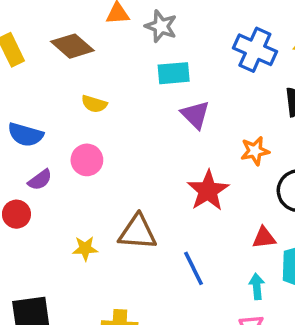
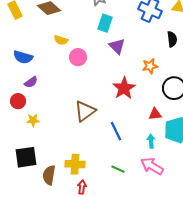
cyan rectangle: (174, 73) -> (105, 23), turned -66
pink circle: (87, 160) -> (78, 57), moved
brown triangle: (138, 232) -> (85, 111), turned -40
yellow star: (85, 248) -> (33, 120), moved

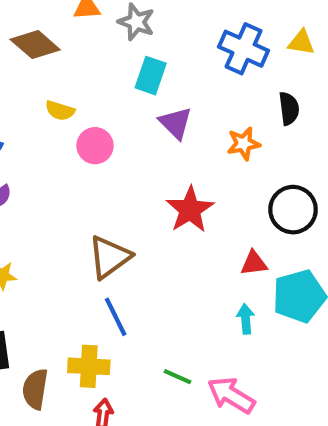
orange star: (150, 66) -> (244, 144), moved
blue line: (116, 131) -> (116, 317), moved
pink arrow: (152, 166) -> (231, 395), moved

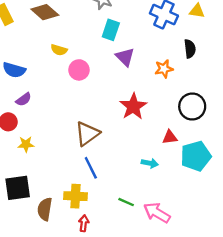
cyan arrow: (246, 319) -> (150, 163), moved, turned 105

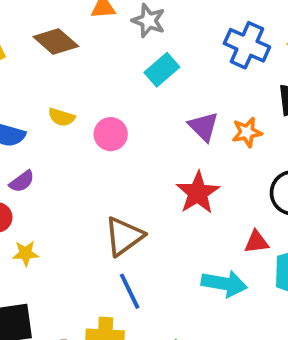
cyan rectangle: (111, 30) -> (162, 70), turned 30
yellow semicircle: (59, 50) -> (62, 117), moved
purple triangle: (125, 57) -> (203, 127), moved
cyan arrow: (150, 163) -> (224, 284), size x1.6

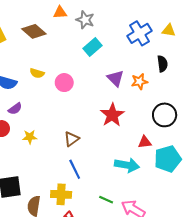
blue cross: (247, 45) -> (139, 33), turned 35
brown triangle: (124, 236) -> (72, 139), size x0.7
yellow star: (26, 253) -> (30, 137), moved

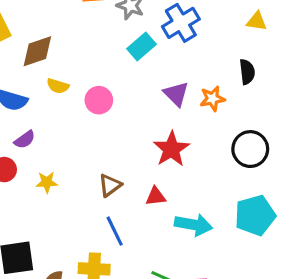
brown diamond: (34, 31) -> (37, 51), moved, turned -60
blue cross: (139, 33) -> (181, 23), moved
red triangle: (145, 142) -> (156, 196), moved

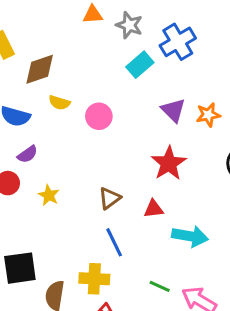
yellow star: (47, 182) -> (49, 195), turned 30

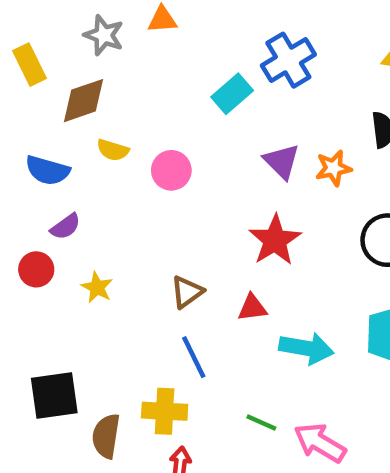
gray star: (129, 25) -> (104, 35), moved

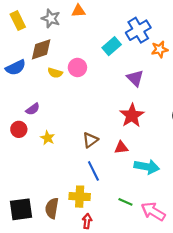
yellow rectangle: (29, 65) -> (18, 21), moved
orange star: (333, 168) -> (160, 49), moved
blue semicircle: (47, 170) -> (16, 67), moved, turned -42
pink circle: (171, 170) -> (77, 67), moved
black square: (54, 395) -> (21, 209), moved

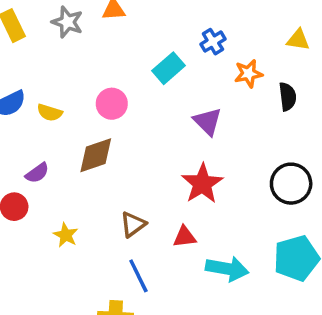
blue cross: (138, 30) -> (213, 42), size x0.6
brown diamond: (41, 49) -> (96, 155), moved
yellow semicircle: (55, 73) -> (50, 113), moved
yellow star: (48, 138) -> (66, 235), moved

